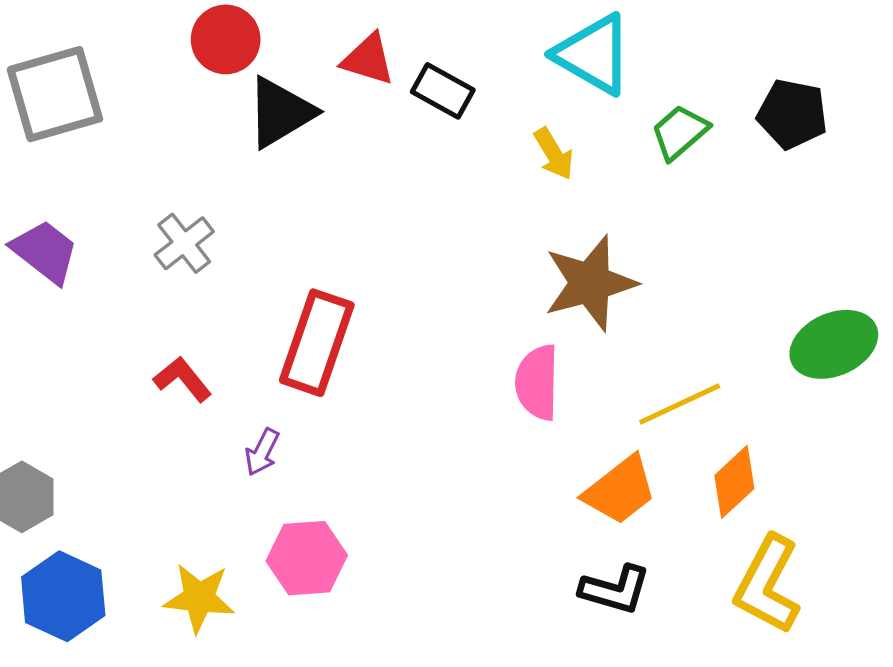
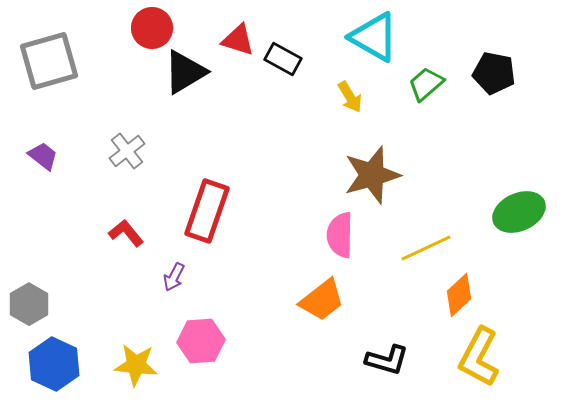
purple trapezoid: (45, 252) -> (43, 156), size x0.7
orange trapezoid: (620, 490) -> (322, 300), moved

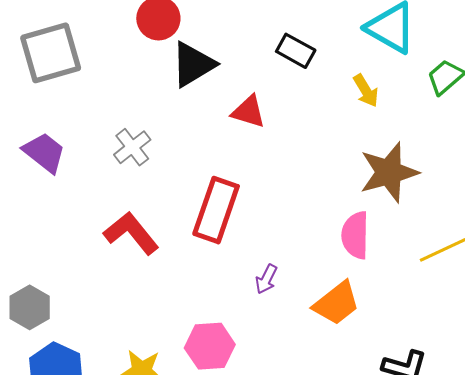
red triangle: (238, 40) -> (249, 112), moved
purple trapezoid: (43, 156) -> (44, 152), size x1.4
red L-shape: (126, 233) -> (131, 233), size x1.5
purple arrow: (174, 277) -> (266, 279), moved

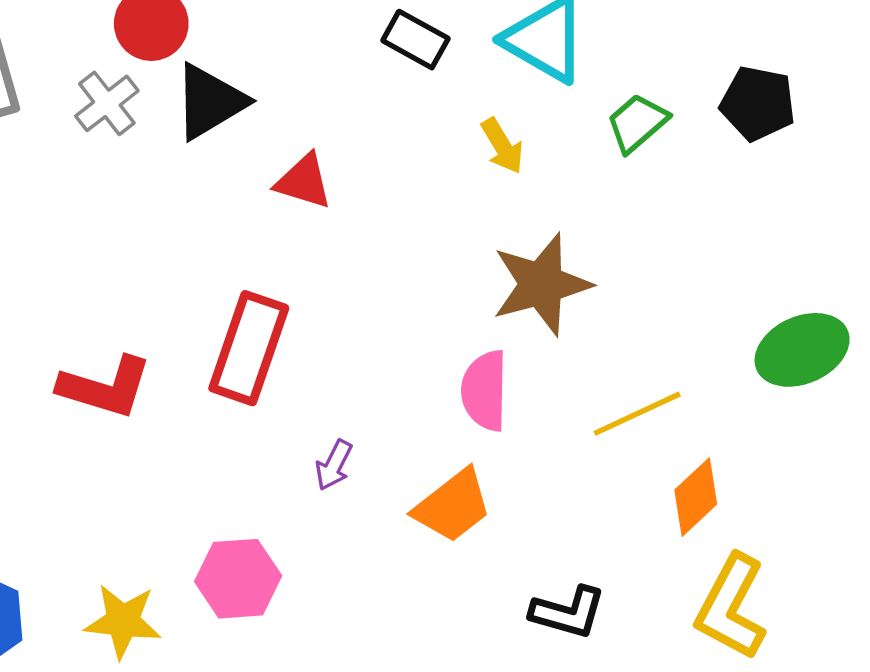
black rectangle: (296, 51) -> (415, 40), moved
gray cross: (132, 147) -> (107, 103), moved
red L-shape: (131, 233) -> (105, 387), turned 146

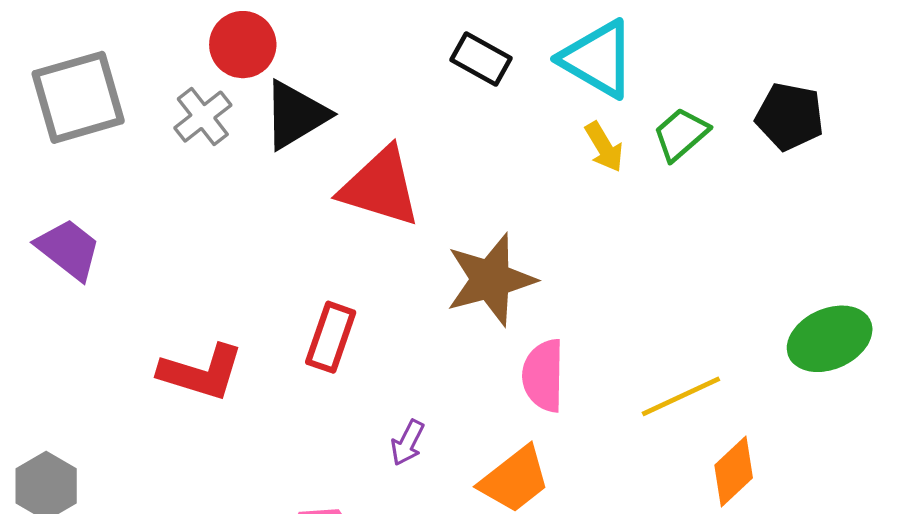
yellow arrow: (502, 146) -> (604, 147), moved
red triangle: (304, 181) -> (380, 187), size x1.6
brown star: (541, 284) -> (491, 280), moved
red rectangle: (249, 348) -> (331, 337), size x0.7

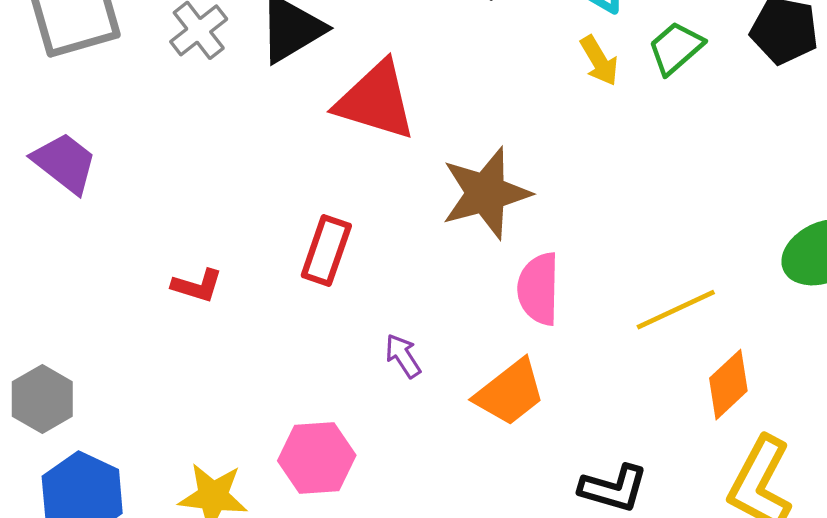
red L-shape: (201, 372) -> (197, 286), size x0.6
purple arrow: (407, 443) -> (403, 356), turned 120

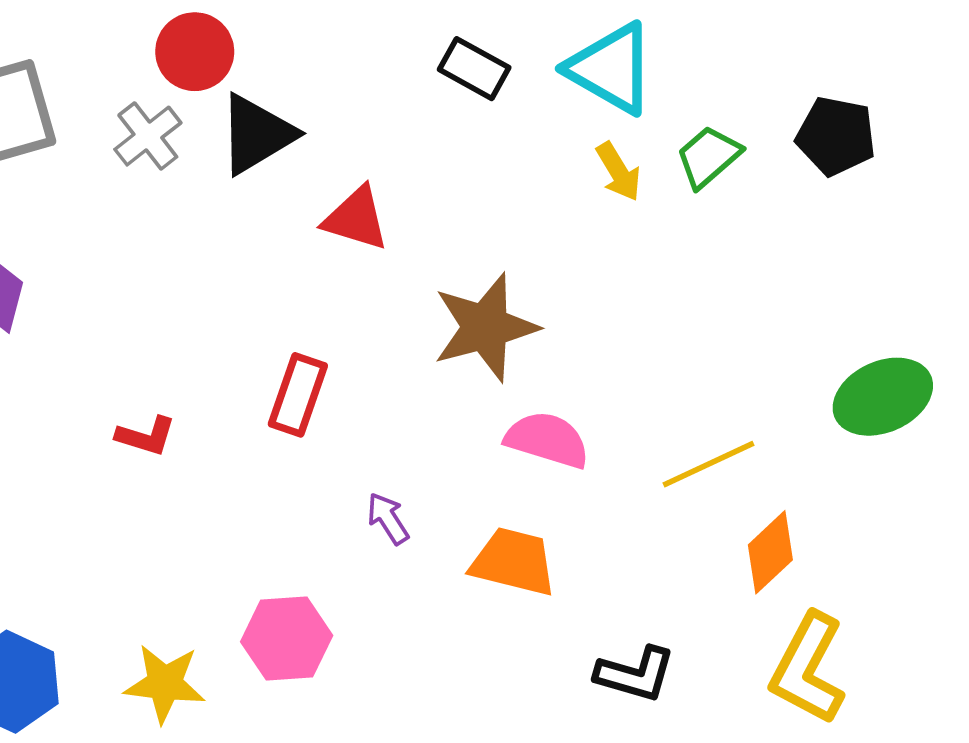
red triangle: (376, 101) -> (356, 219), size x0.7
pink semicircle: (539, 289) -> (547, 440), turned 106
orange trapezoid: (510, 393) -> (513, 562), turned -128

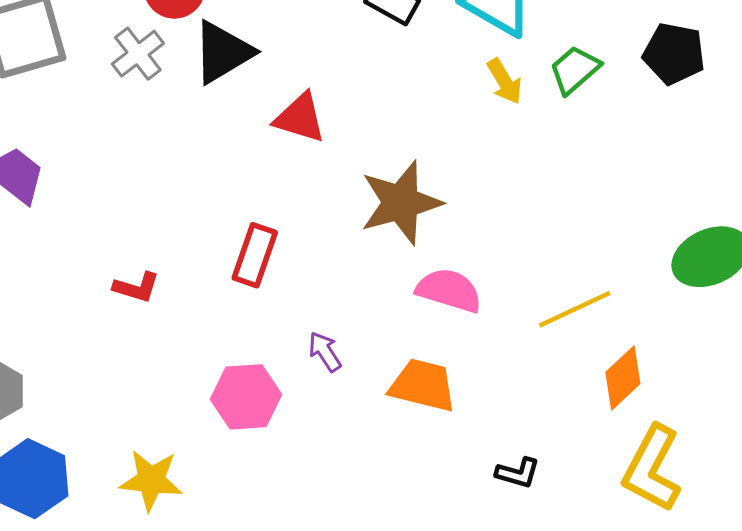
pink hexagon: (287, 639) -> (246, 397), moved
black L-shape: (635, 674) -> (518, 473), size x0.7

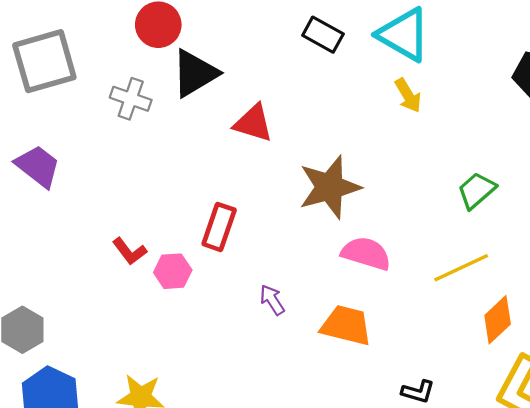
gray cross: (138, 54) -> (131, 99), moved, turned -33
green trapezoid: (575, 70) -> (477, 190), moved
red L-shape: (136, 287) -> (130, 251), turned 36
pink hexagon: (246, 397) -> (173, 271), moved, size x0.7

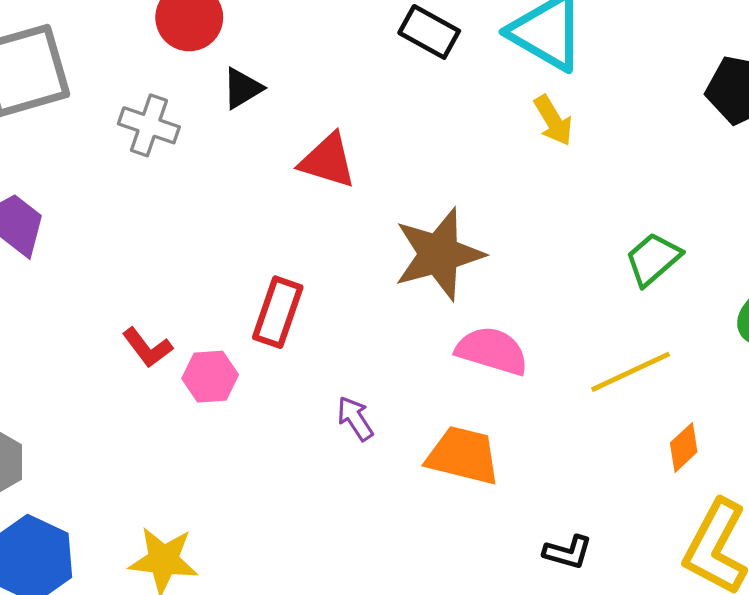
black triangle: (195, 73) -> (242, 88), size x0.6
orange diamond: (498, 320) -> (684, 447), size x0.7

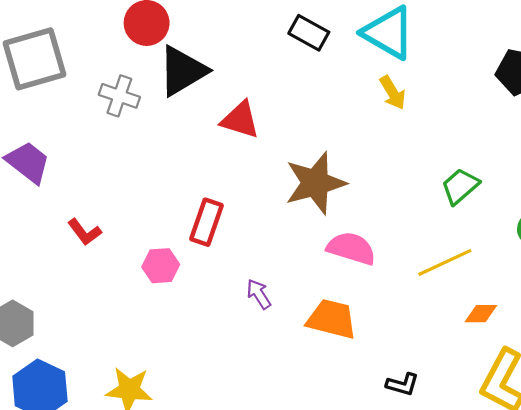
black triangle: (242, 88) -> (183, 71), size x1.8
red L-shape: (147, 348) -> (85, 232), moved
orange diamond: (684, 447) -> (481, 314), turned 44

